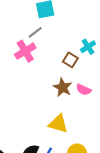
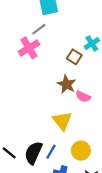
pink semicircle: (84, 90) -> (83, 97), moved
yellow triangle: (58, 124) -> (62, 121), turned 35

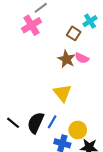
pink semicircle: (83, 97) -> (82, 58), moved
yellow circle: (81, 151) -> (78, 130), moved

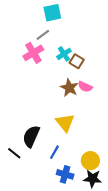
cyan cross: (90, 21) -> (64, 54), moved
black semicircle: (36, 123) -> (31, 136), moved
yellow circle: (78, 130) -> (90, 161), moved

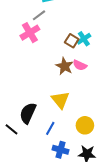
cyan cross: (64, 54) -> (84, 39), moved
yellow circle: (90, 161) -> (85, 125), moved

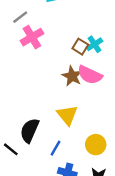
gray line: (39, 15) -> (20, 17), moved
pink semicircle: (80, 65) -> (90, 75), size x1.5

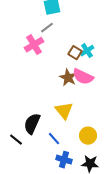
gray line: (20, 17) -> (47, 28), moved
blue line: (56, 148) -> (54, 139), turned -72

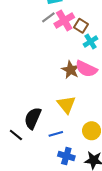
pink cross: (34, 45) -> (64, 21), moved
brown square: (75, 53) -> (81, 26), moved
blue line: (54, 139) -> (56, 134), turned -64

